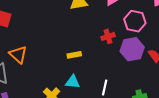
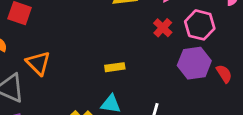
red cross: (108, 36) -> (163, 28), moved, turned -32

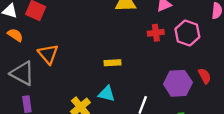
red cross: (163, 28) -> (156, 33), turned 35
purple hexagon: (194, 63) -> (178, 83), moved

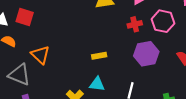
purple hexagon: (178, 83) -> (146, 54), moved

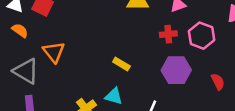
yellow rectangle: (99, 56) -> (121, 64), turned 32

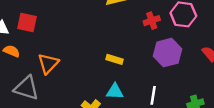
orange triangle: (54, 52) -> (48, 64), turned 35

